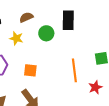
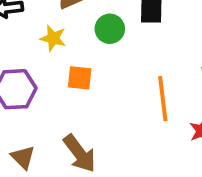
orange square: (30, 70) -> (80, 78), moved

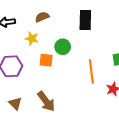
green circle: (110, 29) -> (63, 47), moved

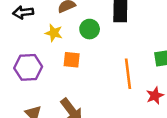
green circle: (63, 47) -> (90, 29), moved

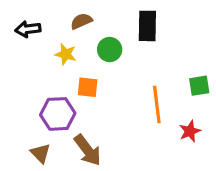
purple hexagon: (28, 67) -> (58, 114), moved

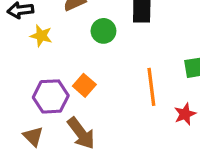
yellow star: (66, 54) -> (41, 36), moved
orange square: (88, 87) -> (84, 85), moved, turned 35

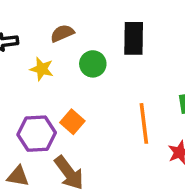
yellow star: (41, 36) -> (42, 69), moved
brown triangle: (33, 136) -> (18, 176), turned -35

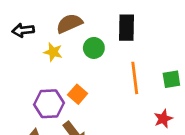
brown semicircle: (62, 33) -> (69, 23), size x1.4
orange line: (144, 123) -> (135, 78), moved

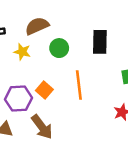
black rectangle: (127, 28) -> (100, 42), moved
orange line: (135, 78) -> (79, 85), moved

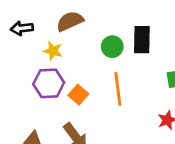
green circle: (59, 48) -> (112, 47), moved
purple hexagon: (19, 99) -> (49, 83), moved

